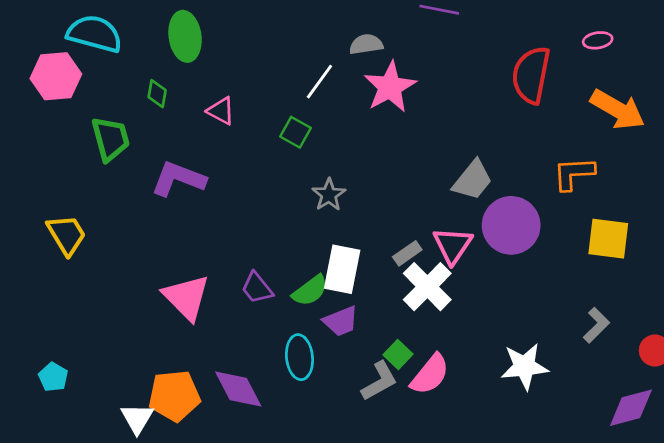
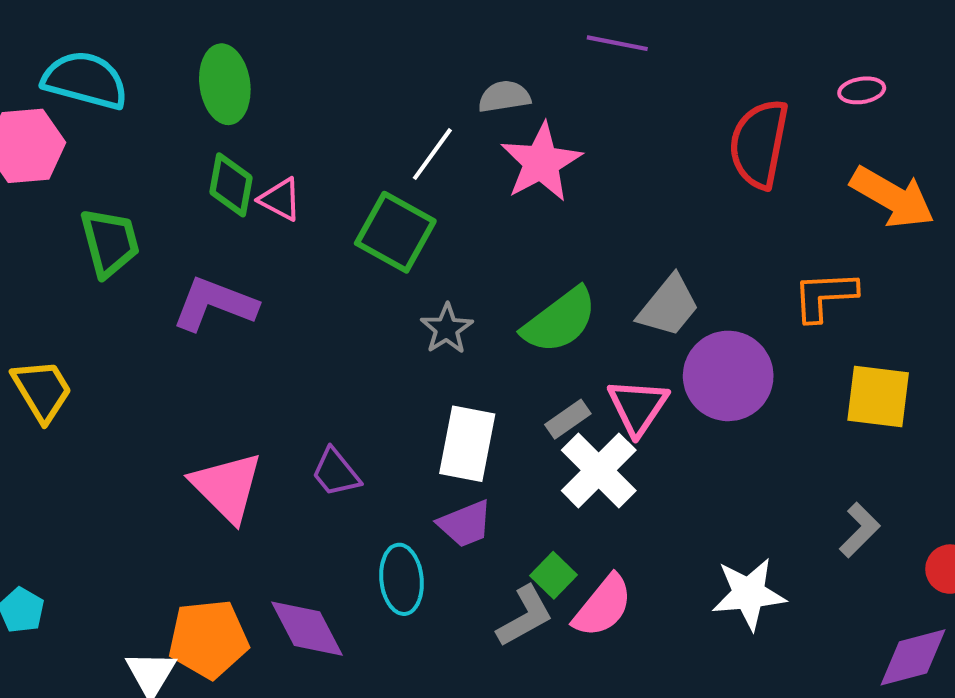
green diamond: (157, 94) -> (231, 185), moved, size x1.4
green square: (296, 132) -> (395, 232), size x1.6
green semicircle: (310, 291) -> (560, 320), moved, size x1.4

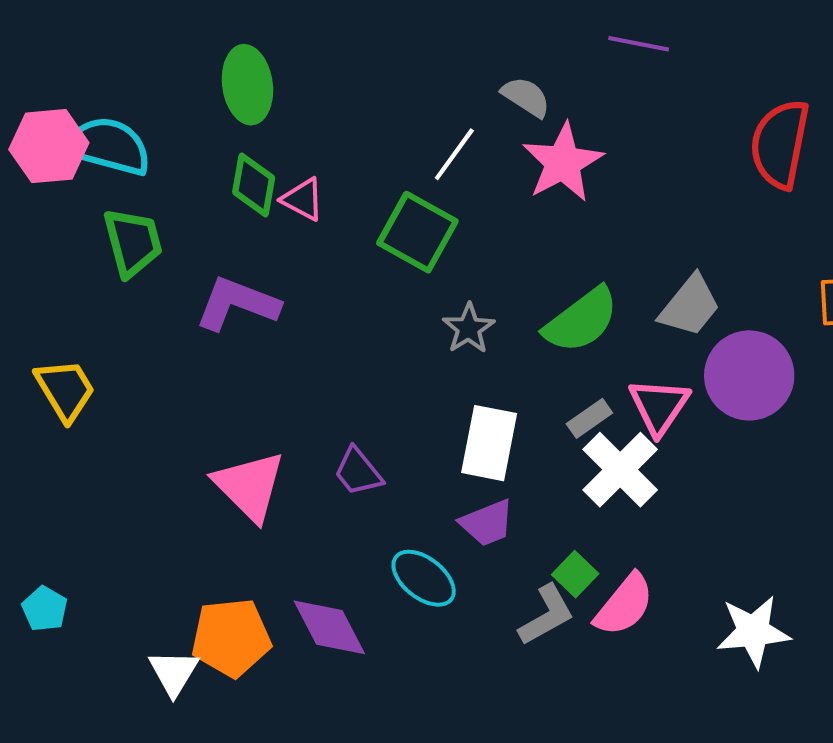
cyan semicircle: (85, 80) -> (108, 146), moved
gray semicircle: (504, 97) -> (526, 97), turned 42
cyan ellipse: (402, 579) -> (424, 578), turned -46
white star: (749, 594) -> (753, 631), moved

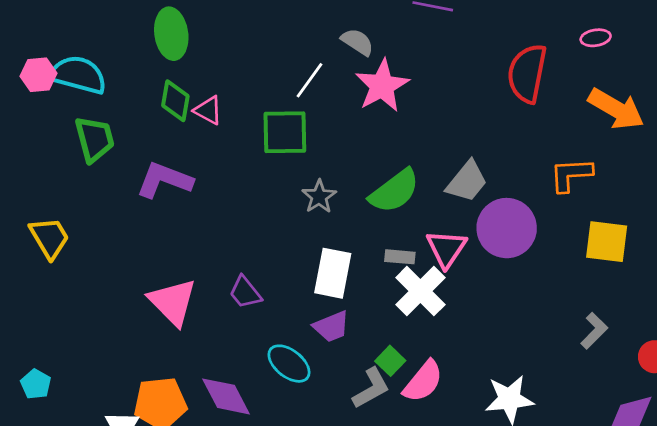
pink hexagon: (49, 146) -> (38, 75), size x0.7
green square: (417, 232) -> (285, 132), turned -30
gray rectangle: (589, 418) -> (400, 257), turned 40

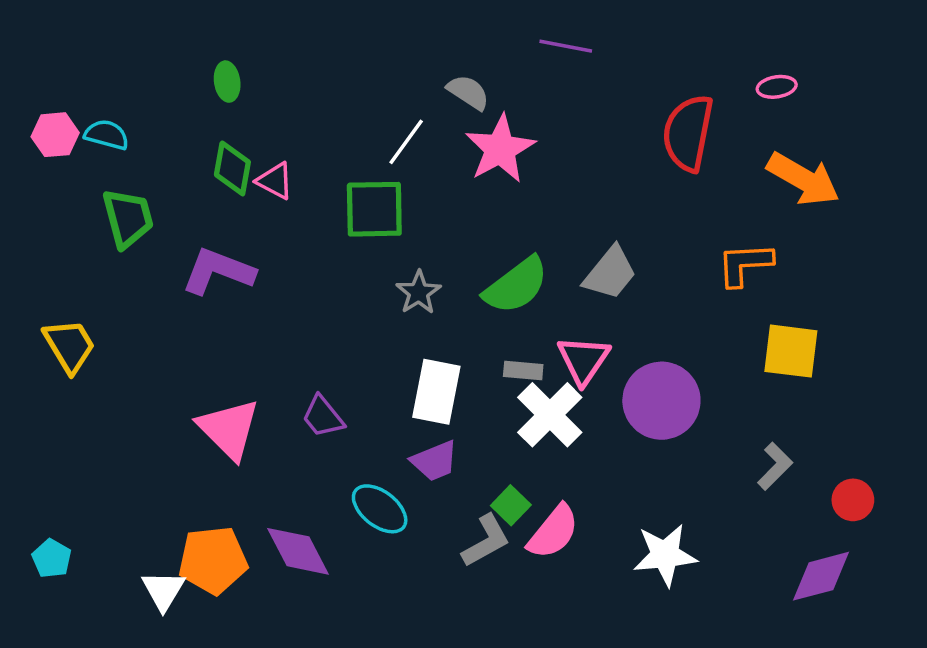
green ellipse: (171, 34) -> (227, 82), size x0.6
cyan semicircle: (78, 75) -> (107, 135), size x0.6
purple circle: (507, 228) -> (661, 401), moved
cyan pentagon: (36, 384) -> (52, 558), moved

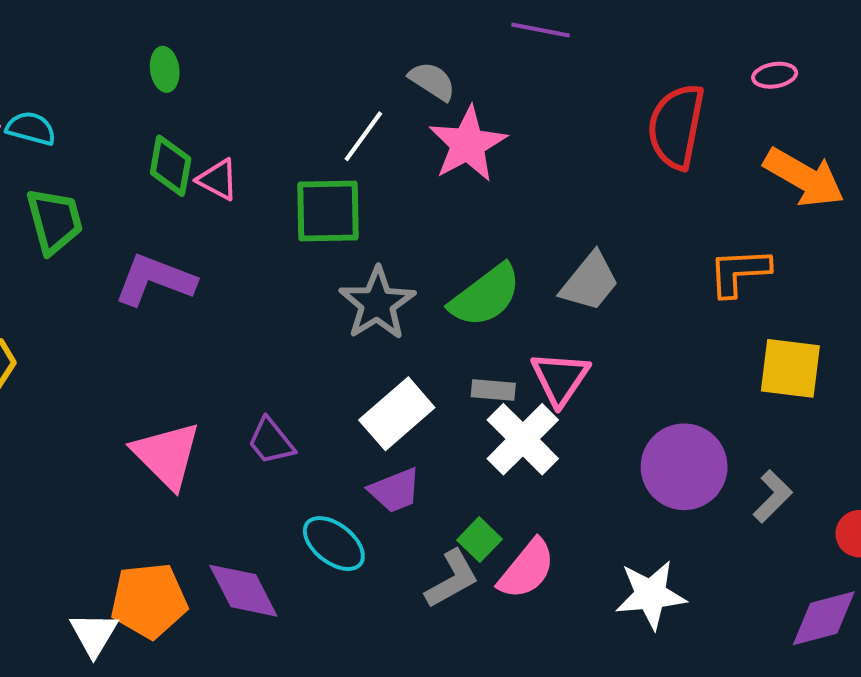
gray star: (419, 293) -> (377, 303), size x1.5
white rectangle: (436, 392) -> (397, 414), turned 38
purple circle: (661, 401) -> (684, 467), moved

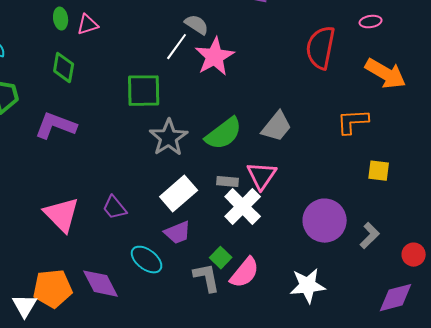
white line: (363, 136) -> (177, 47), moved
pink triangle: (218, 180) -> (88, 25), moved, turned -45
yellow square: (790, 368) -> (379, 171), size x0.7
gray L-shape: (452, 579) -> (207, 278), turned -72

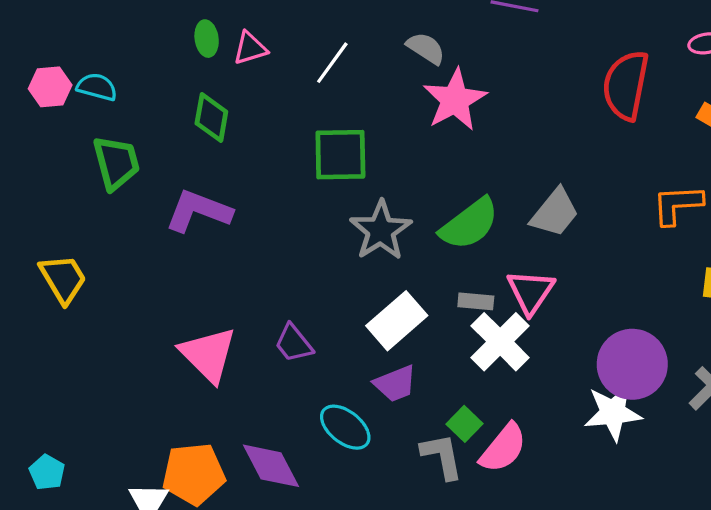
white line: (177, 47) -> (332, 63), moved
white star: (308, 286) -> (613, 413), moved

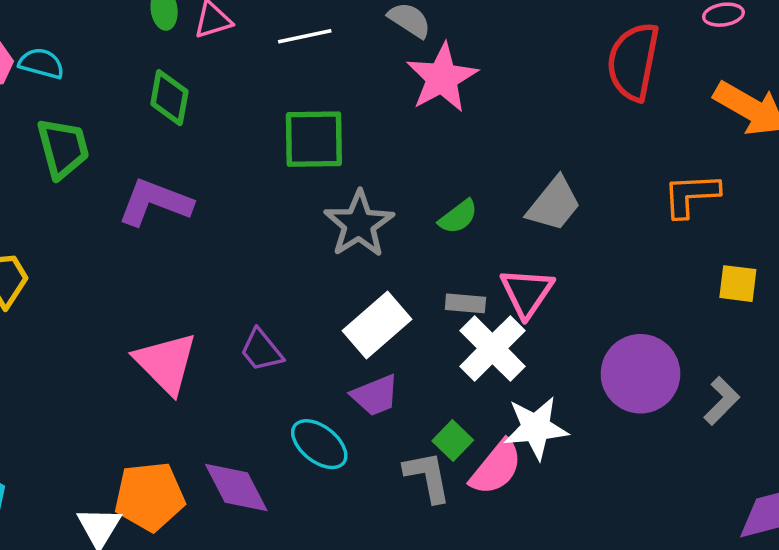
white line: (332, 63) -> (305, 36), turned 42
green semicircle: (469, 224) -> (458, 217), size x0.6
white star: (613, 413) -> (536, 428), moved

